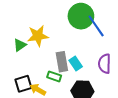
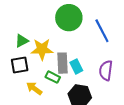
green circle: (81, 16) -> (69, 18), moved
yellow star: (38, 36) -> (42, 49), moved
black square: (23, 84) -> (20, 65), moved

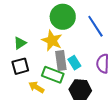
yellow star: (42, 49) -> (52, 41), moved, turned 30
green rectangle: (53, 77) -> (53, 75), size x1.5

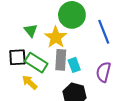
green triangle: (20, 43) -> (31, 30), moved, turned -48
green rectangle: (53, 75) -> (36, 63), moved

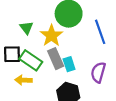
gray rectangle: (61, 60) -> (56, 59), turned -30
yellow arrow: (30, 82) -> (23, 80), turned -42

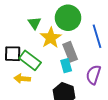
green triangle: (26, 28) -> (34, 23), moved
gray rectangle: (56, 59) -> (70, 52), moved

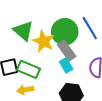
green circle: (68, 18) -> (65, 32), moved
green triangle: (34, 23) -> (23, 31), size x1.5

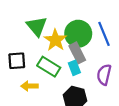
green rectangle: (28, 69) -> (49, 67), moved

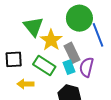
green circle: (78, 34) -> (79, 18), moved
purple semicircle: (104, 75) -> (87, 67), moved

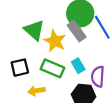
gray rectangle: (72, 53) -> (77, 31), moved
purple semicircle: (87, 67) -> (98, 77), moved

